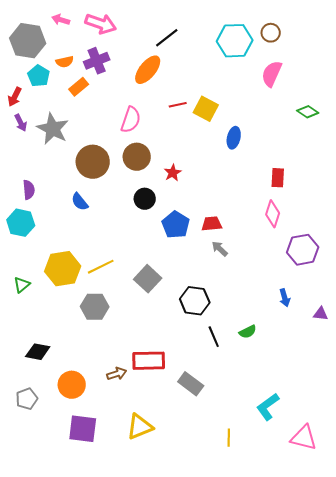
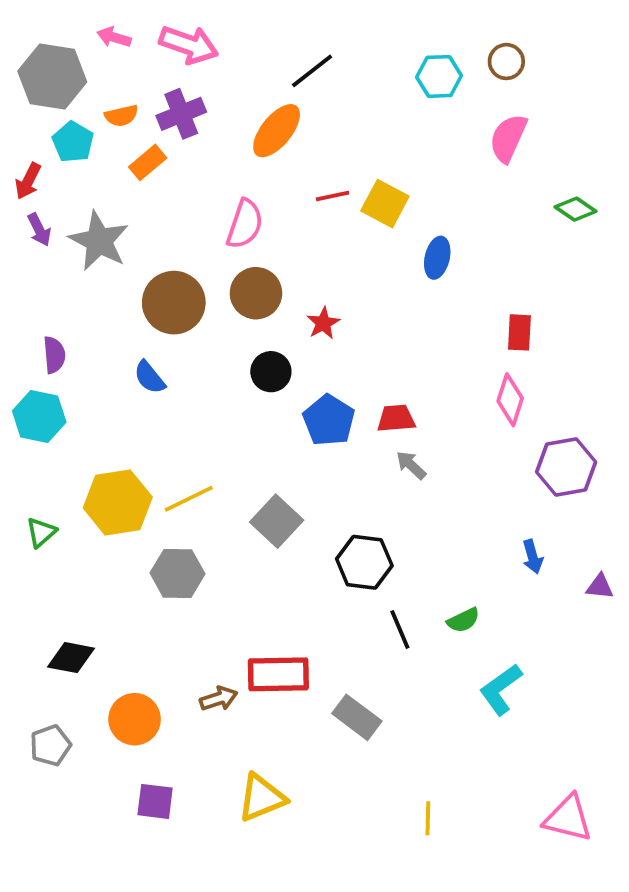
cyan hexagon: (235, 41) -> (439, 76), size x0.7
cyan L-shape: (268, 407) -> (501, 689), moved
purple square: (83, 429) -> (155, 801), size x0.7

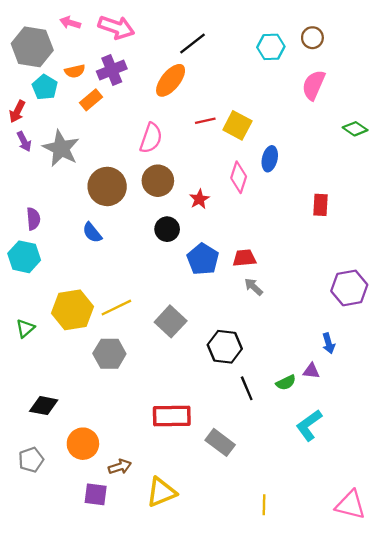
pink diamond: (510, 400) -> (239, 177), moved
purple triangle: (600, 587) -> (311, 371), moved
brown arrow: (219, 699) -> (120, 467), moved

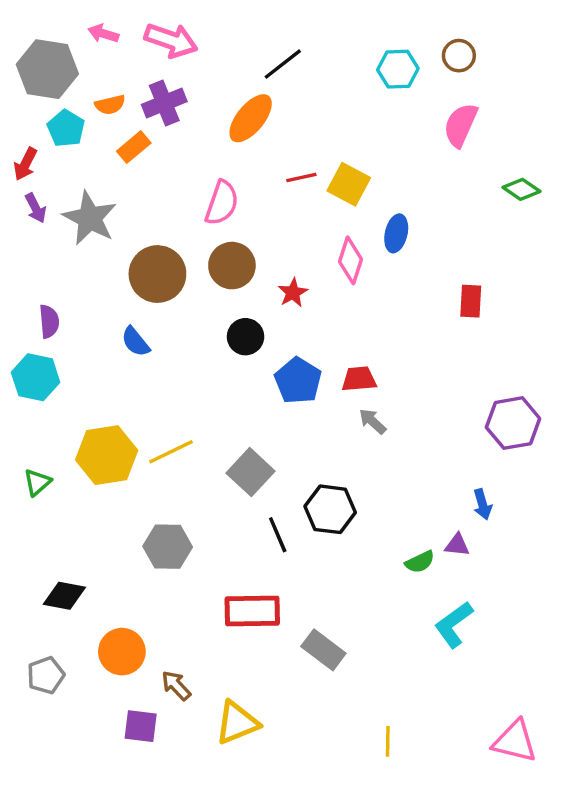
gray hexagon: (109, 354) -> (168, 547), moved
black line: (247, 388) -> (278, 535), moved
brown arrow: (120, 467) -> (176, 685), turned -115

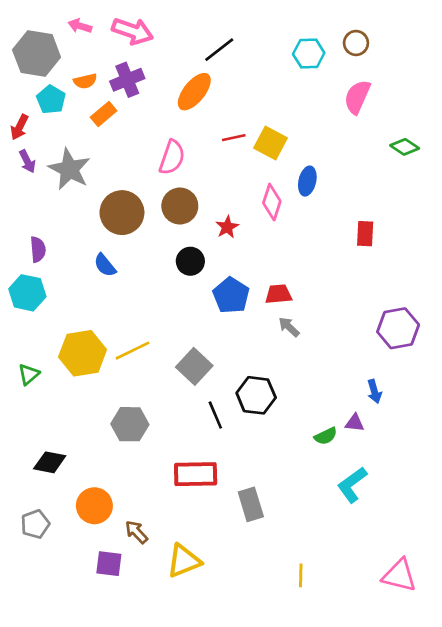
gray rectangle: (323, 650) -> (251, 504), turned 36

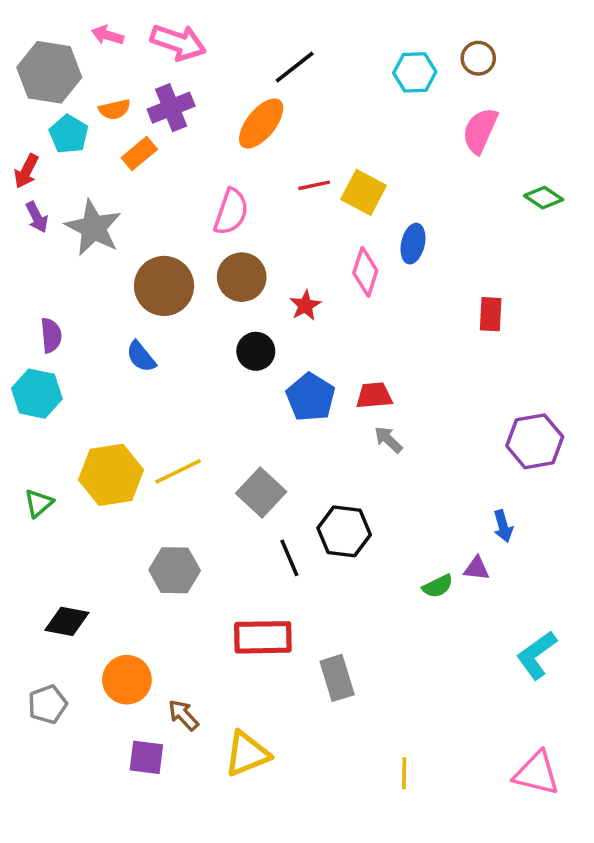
cyan L-shape: (352, 485) -> (537, 655), moved

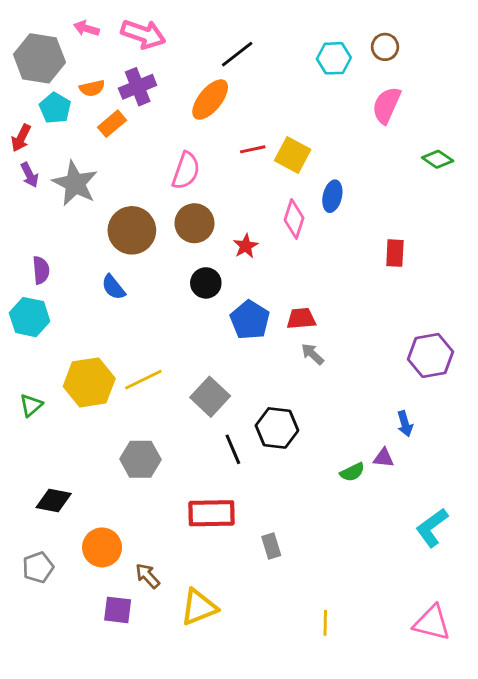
gray rectangle: (337, 678) -> (271, 546), size x0.7

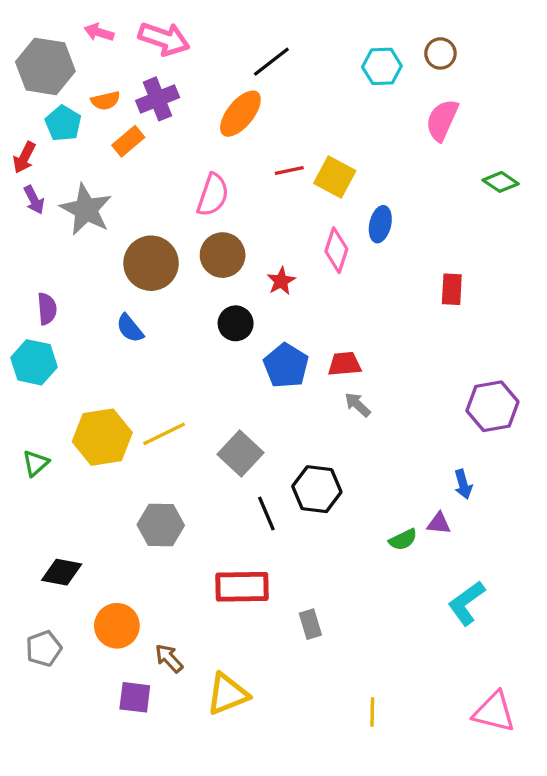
cyan L-shape: (432, 528) -> (466, 603), moved

